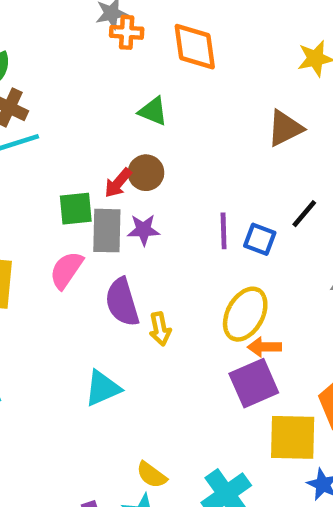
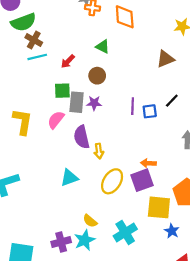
red arrow: (118, 183) -> (68, 61), moved
blue square: (260, 239) -> (150, 111), turned -32
yellow ellipse: (245, 314) -> (112, 181), moved

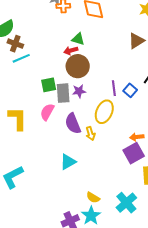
red arrow: (68, 61) -> (71, 51), moved, turned 40
brown circle: (97, 76) -> (78, 66), size x1.5
blue square: (150, 111) -> (130, 90), turned -32
yellow ellipse: (112, 181) -> (104, 112), moved

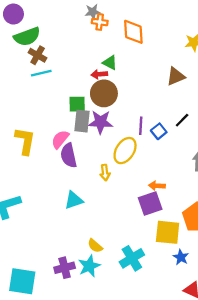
green square: (49, 85) -> (77, 104), moved
purple star: (79, 91) -> (101, 122), size x1.5
purple semicircle: (73, 124) -> (69, 155), moved

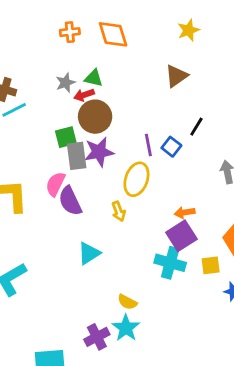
gray star: (93, 12) -> (65, 83), moved
yellow square: (168, 232) -> (211, 265), size x0.6
cyan cross: (132, 258) -> (170, 263), moved, turned -30

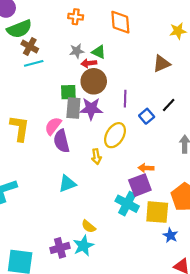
orange cross: (70, 32) -> (76, 17), moved
purple line: (148, 145) -> (125, 99), moved
yellow square: (211, 265) -> (157, 212), size x1.6

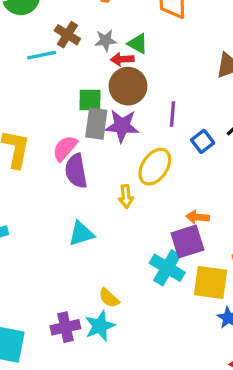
brown cross: (30, 46) -> (67, 35), moved

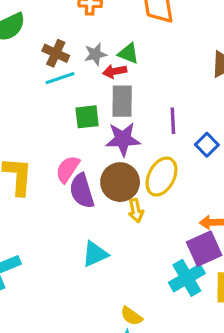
cyan line: (42, 55) -> (60, 78), moved
brown circle: (128, 86) -> (120, 182), moved
gray rectangle: (96, 124) -> (122, 101), moved
cyan cross: (167, 268) -> (187, 278), turned 36

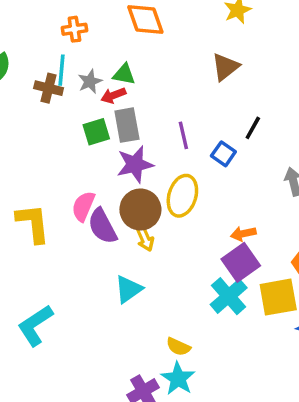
cyan line: (60, 78) -> (62, 70), moved, turned -56
green square: (87, 117) -> (96, 132), moved
yellow arrow: (136, 211) -> (145, 239), moved

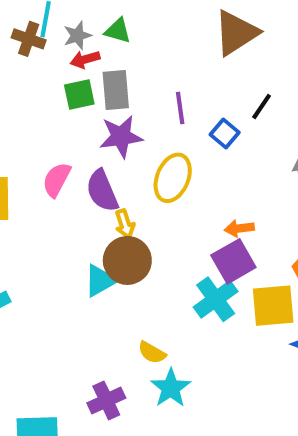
brown triangle: (225, 67) -> (236, 33), size x1.4
red arrow: (113, 95) -> (85, 59), moved
brown circle: (140, 210) -> (127, 260), moved
purple semicircle: (102, 226) -> (102, 191), moved
cyan star: (178, 378) -> (171, 388), moved

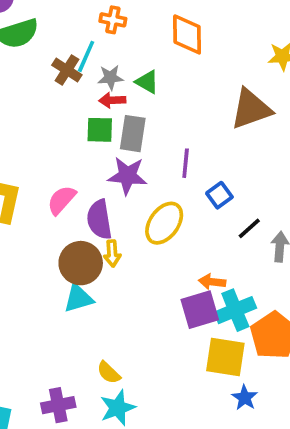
black line: (262, 107) -> (249, 228), moved
brown circle: (127, 260) -> (81, 263), moved
cyan cross: (216, 299) -> (235, 310), moved

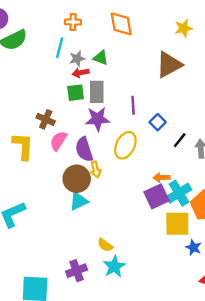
brown cross: (67, 70) -> (46, 119), moved

